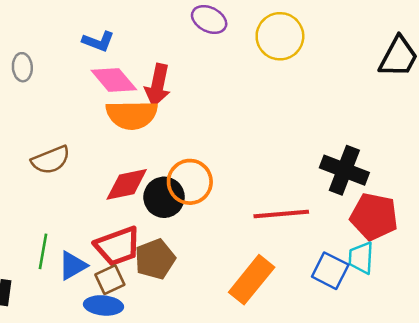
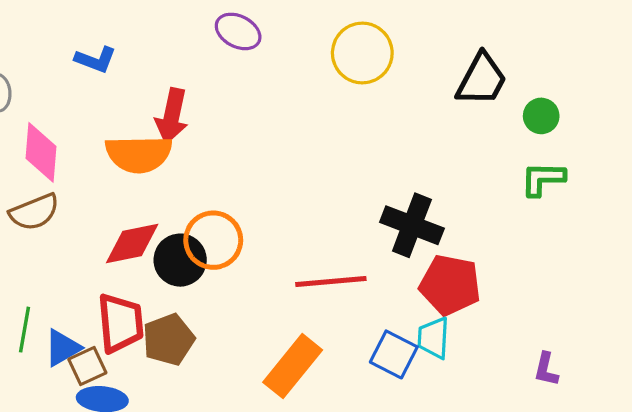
yellow circle: (280, 36) -> (362, 53), moved
pink diamond: (114, 80) -> (41, 152), moved, turned 45
red trapezoid: (118, 246) -> (120, 323), turned -75
brown square: (110, 280) -> (87, 366), moved

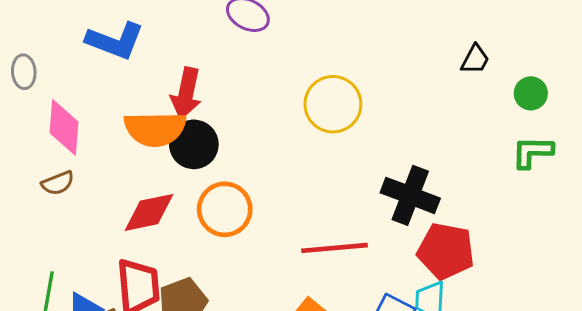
yellow circle: (362, 53) -> (333, 104), moved
blue L-shape: (96, 60) -> (115, 41), size x1.5
black trapezoid: (482, 79) -> (475, 59), size x0.6
brown semicircle: (34, 212) -> (58, 183), size x0.7
black circle: (180, 260) -> (194, 144), moved

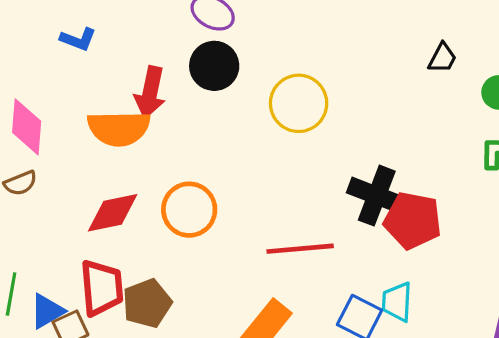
blue L-shape: (115, 41) -> (78, 39), size x0.6
black circle: (194, 144) -> (214, 66), moved
red pentagon: (446, 251) -> (413, 221), moved

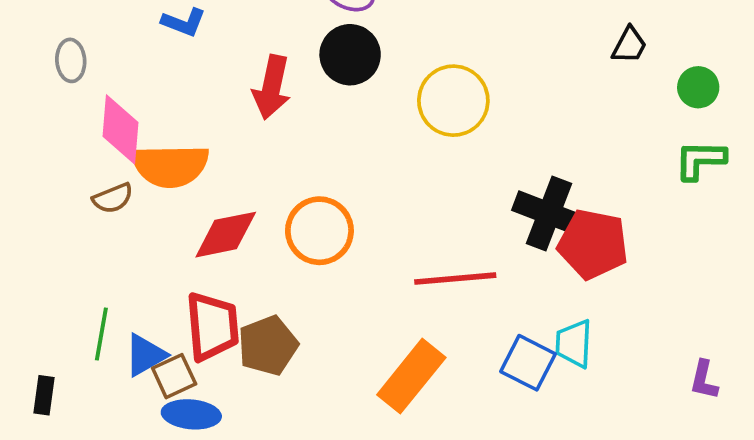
orange semicircle: (119, 128) -> (170, 166), moved

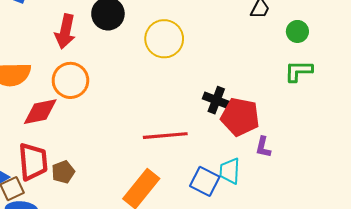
black cross: (549, 213) -> (216, 100), size x0.7
orange circle: (319, 231) -> (70, 80), moved
brown pentagon: (268, 345) -> (63, 172), size x0.7
purple L-shape: (704, 380) -> (263, 147), moved

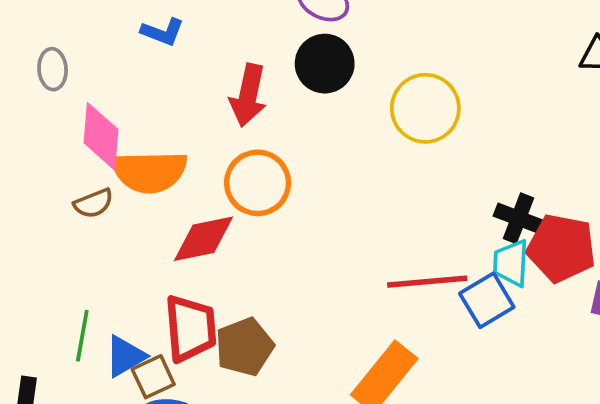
cyan trapezoid: (230, 171) -> (511, 263), moved
brown pentagon: (63, 172) -> (245, 347), size x1.4
blue square: (205, 181) -> (487, 300), moved, turned 32

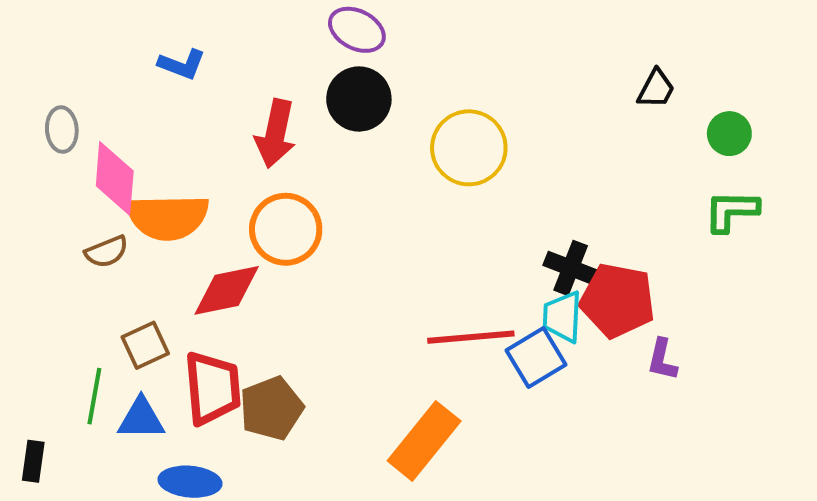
gray ellipse: (53, 69) -> (62, 130), moved
blue triangle: (125, 356) -> (141, 419), turned 30
brown square: (153, 377) -> (145, 345), moved

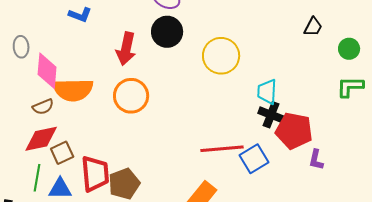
red diamond: (227, 290) -> (41, 139), moved
cyan trapezoid: (562, 317) -> (267, 92), moved

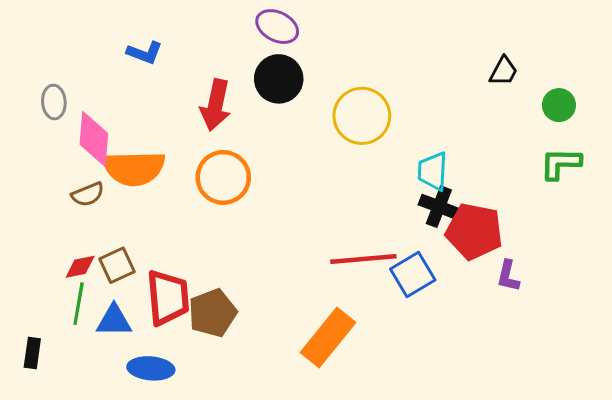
red diamond: (41, 139) -> (80, 267), moved, size x0.6

